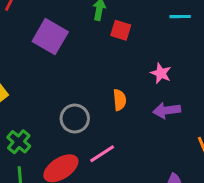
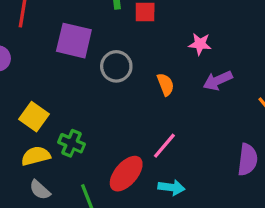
gray circle: (75, 119) -> (116, 66), moved
green cross: (19, 142) -> (72, 143), moved

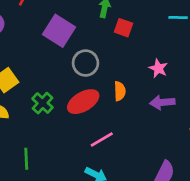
green cross: (72, 143) -> (43, 103), moved
red ellipse: (126, 174) -> (83, 102), moved

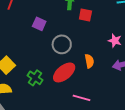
purple square: (59, 31) -> (39, 24), size x0.6
pink line: (102, 140) -> (82, 98), turned 54

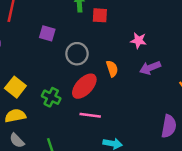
pink line: (82, 98) -> (90, 115), moved

